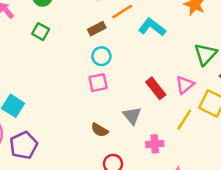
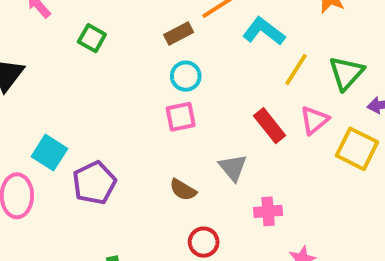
yellow line: (184, 120) -> (296, 70), moved
purple pentagon: (24, 145) -> (94, 183), moved

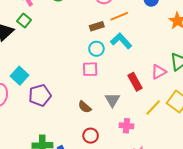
cyan L-shape: (264, 31) -> (121, 41), moved
green square: (92, 38) -> (24, 21), moved
yellow line: (296, 70) -> (153, 108), moved
pink triangle: (314, 120) -> (159, 72), moved

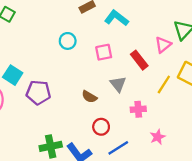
cyan circle: (96, 49) -> (68, 41), moved
pink square: (90, 69) -> (104, 52), moved
purple pentagon: (40, 95) -> (38, 93), turned 30

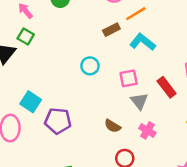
gray triangle: (118, 84) -> (139, 101), moved
pink cross: (138, 109) -> (147, 130), moved, turned 35

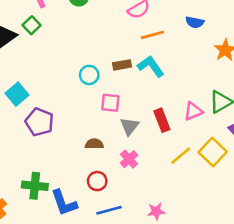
brown rectangle: (111, 30) -> (122, 65), moved
pink square: (129, 78) -> (110, 103), moved
brown semicircle: (113, 126) -> (94, 144), turned 133

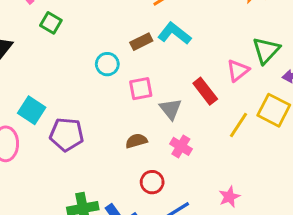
green square: (32, 25) -> (51, 23), moved

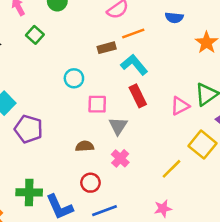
brown rectangle: (141, 42) -> (107, 48), moved
red rectangle: (205, 91) -> (138, 96), moved
yellow line: (239, 125) -> (171, 169), moved
pink star: (229, 197) -> (163, 209), moved

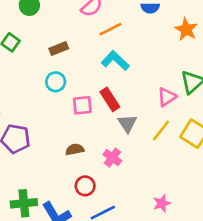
brown rectangle: (107, 48) -> (59, 48), moved
red rectangle: (138, 96) -> (110, 99), moved
gray triangle: (118, 126) -> (127, 123), moved
yellow line: (171, 169) -> (161, 130), moved

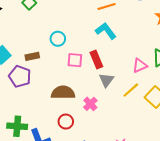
brown rectangle: (59, 48) -> (32, 56), moved
brown semicircle: (75, 149) -> (63, 93), size x1.6

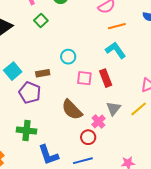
gray triangle: (106, 80) -> (113, 108), moved
brown semicircle: (63, 93) -> (72, 110), turned -135
red circle: (66, 122) -> (88, 137), moved
green cross: (17, 126) -> (27, 131), moved

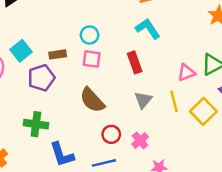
pink square: (84, 78) -> (92, 59), moved
purple pentagon: (30, 93) -> (41, 78), turned 30
yellow line: (139, 109) -> (174, 101), turned -66
pink cross: (98, 121) -> (140, 140), moved

